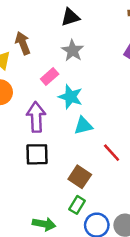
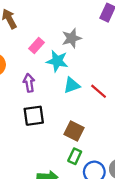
gray star: (73, 51) -> (72, 38), moved, turned 30
purple arrow: (36, 117) -> (29, 83), size x0.7
red line: (112, 153) -> (99, 91), moved

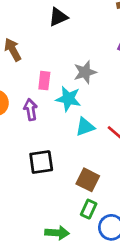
pink rectangle: (37, 45) -> (44, 81), turned -35
purple arrow: (29, 83) -> (31, 110), moved

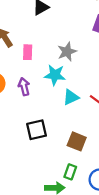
pink rectangle: (44, 81) -> (28, 52), moved
green rectangle: (89, 209) -> (70, 172), moved

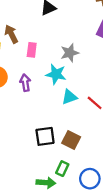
black square: (36, 130) -> (45, 136), moved

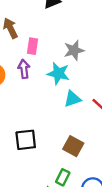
purple arrow: (25, 83) -> (24, 69), moved
black square: (45, 136) -> (26, 140), moved

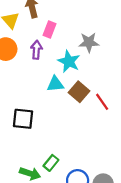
cyan triangle: (72, 99) -> (55, 84), moved
brown square: (73, 146) -> (79, 92), moved

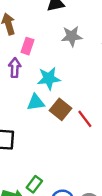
gray star: (89, 42) -> (72, 36), moved
cyan star: (69, 61) -> (49, 78), turned -30

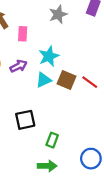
purple arrow: (15, 68) -> (19, 66), moved, turned 77
green rectangle: (34, 184) -> (52, 140), moved

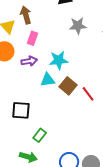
pink rectangle: (23, 34) -> (33, 38), moved

